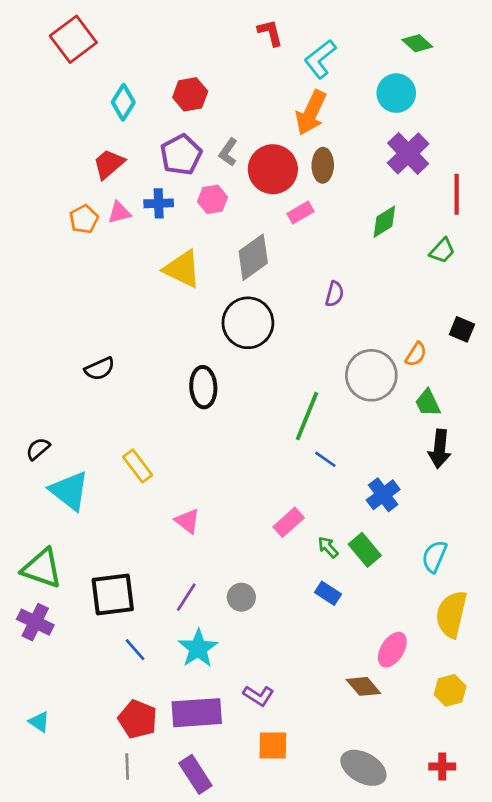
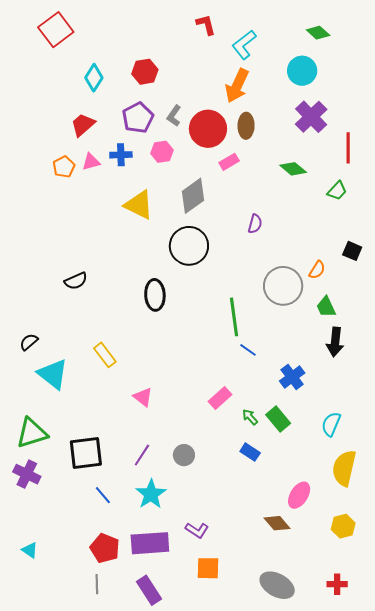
green diamond: (384, 222) -> (293, 169), turned 72
green line: (307, 416) -> (234, 317), turned -30
green triangle: (42, 568) -> (32, 433), turned -36

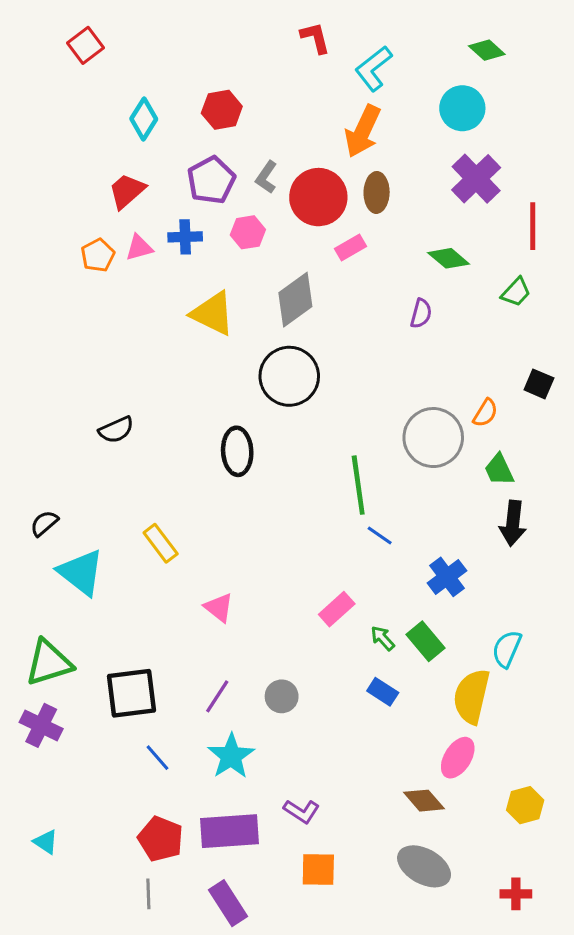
red square: (56, 30) -> (86, 45), size x0.7
purple semicircle: (255, 224) -> (421, 313), moved
yellow semicircle: (344, 468) -> (472, 696), moved
gray ellipse: (277, 585) -> (424, 866), moved

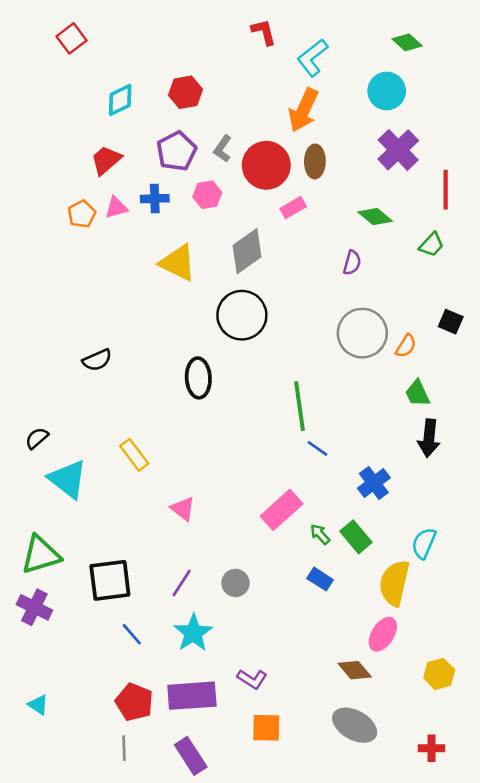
cyan diamond: (144, 119) -> (120, 100), turned 32
gray circle: (433, 438) -> (362, 333), moved
pink rectangle: (337, 609) -> (282, 510), size x1.4

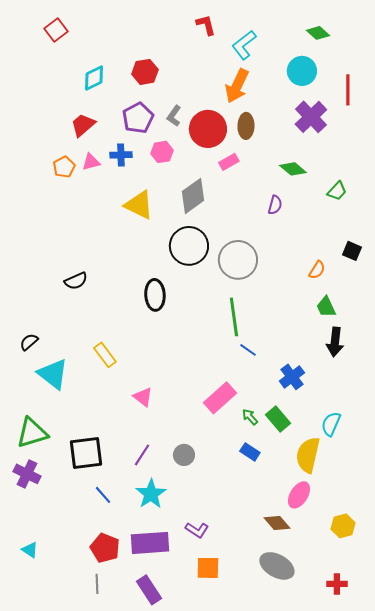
red line: (446, 190) -> (348, 90), moved
gray circle: (362, 333) -> (238, 260), moved

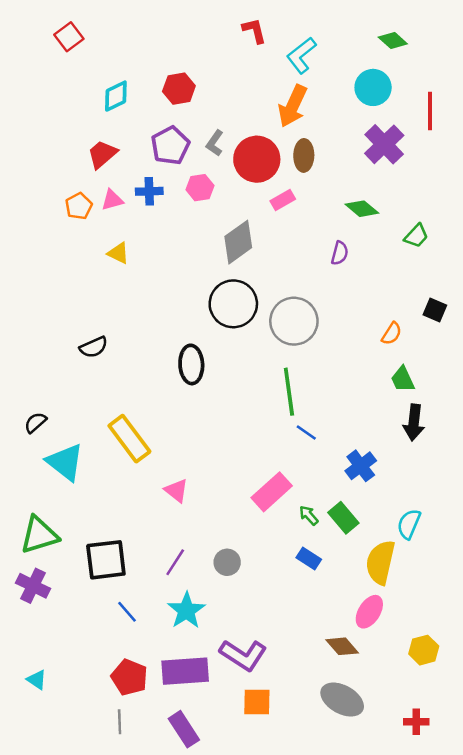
yellow triangle: (139, 205) -> (118, 253), moved, size x0.6
yellow rectangle: (105, 355) -> (129, 439), size x1.5
purple L-shape: (197, 530) -> (243, 655), size x1.6

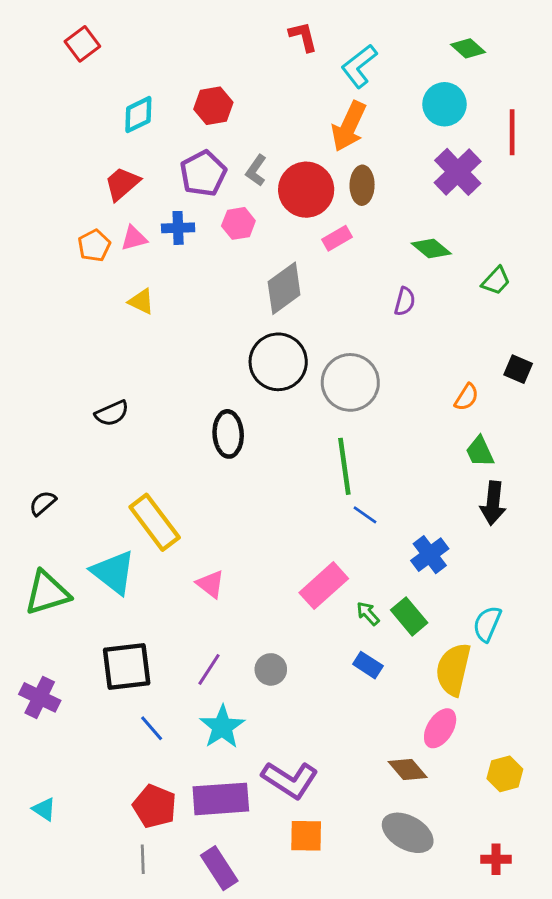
cyan triangle: (65, 462) -> (113, 572), moved
green triangle: (39, 535) -> (47, 593), moved

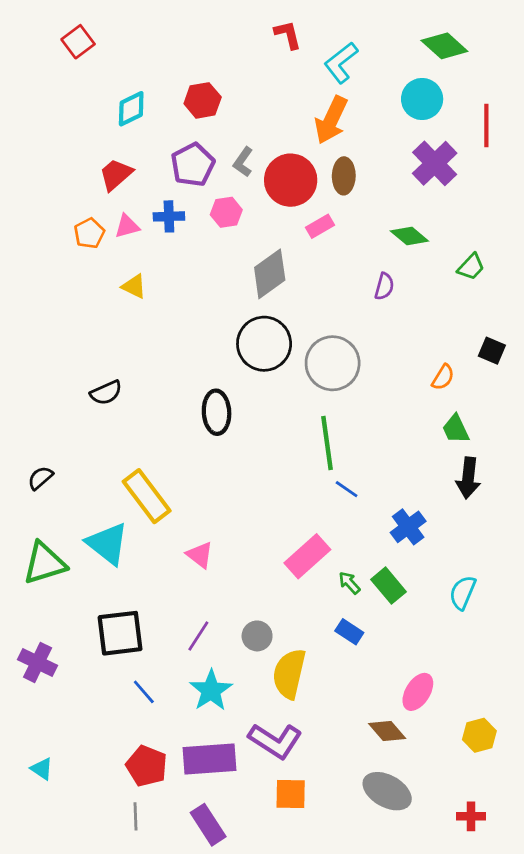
green diamond: (468, 48) -> (444, 46), size x1.4
yellow semicircle: (453, 669) -> (289, 674), moved

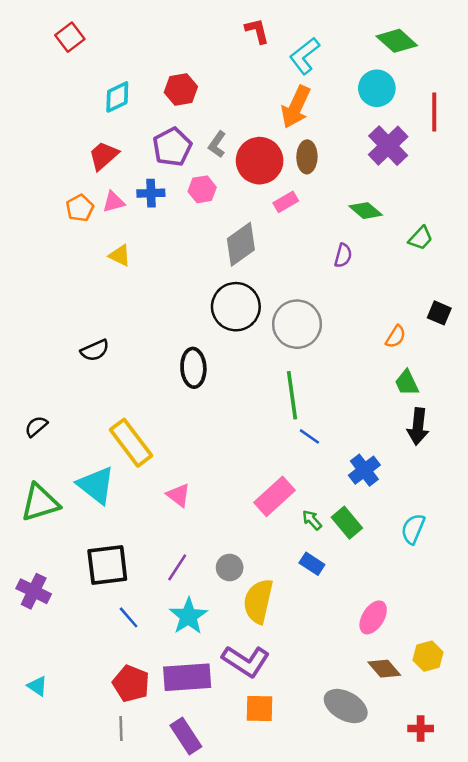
brown diamond: (387, 731) -> (384, 669), moved

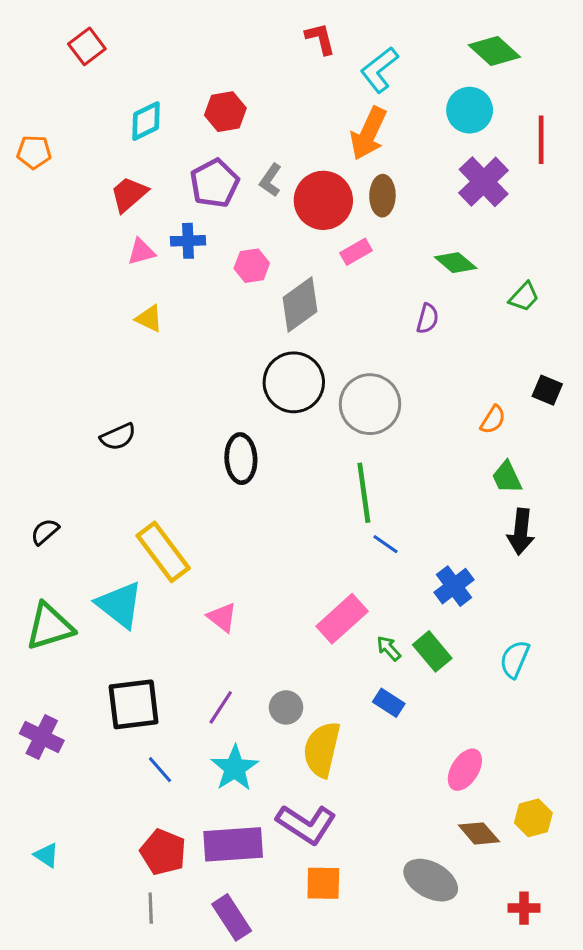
pink hexagon: (202, 189) -> (252, 266), moved
orange pentagon: (80, 208) -> (34, 152), moved, turned 30

